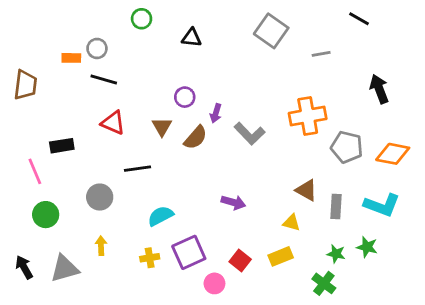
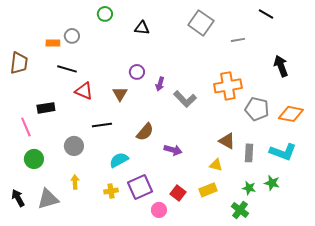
black line: (104, 80) -> (67, 69), moved
brown semicircle: (196, 138) -> (145, 132), moved

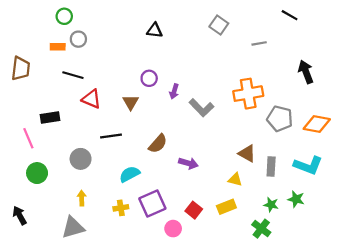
green circle: (105, 14) -> (64, 16), moved
gray square: (201, 23) -> (219, 25), size x0.7
gray triangle: (48, 199) -> (73, 227), moved

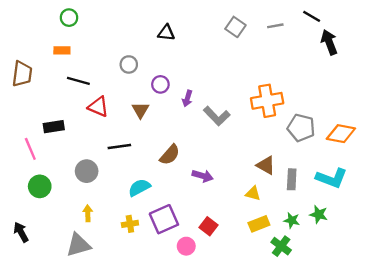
gray circle: (78, 39) -> (129, 64), moved
gray line: (259, 43) -> (275, 26), moved
black arrow: (306, 72) -> (329, 42), moved
yellow rectangle: (226, 207) -> (259, 224), moved

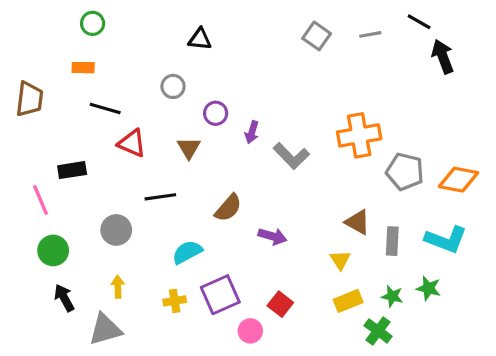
black triangle: (166, 33) -> (200, 39), moved
yellow triangle: (253, 193) -> (340, 260), turned 42
black arrow: (21, 232) -> (64, 298), moved

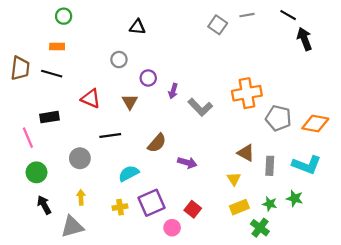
gray line: (370, 34) -> (247, 15), moved
black line: (105, 109) -> (52, 74), moved

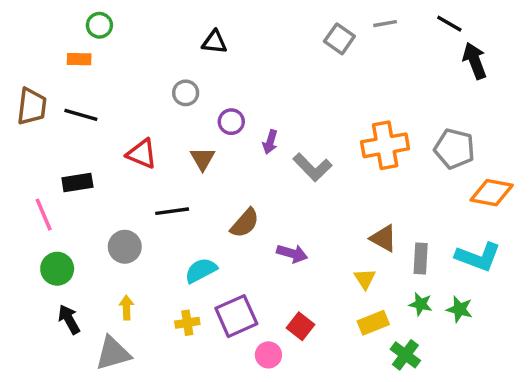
orange rectangle: (57, 47) -> (79, 59), moved
gray pentagon: (278, 118) -> (454, 149), moved
green star: (270, 204) -> (421, 304), moved

